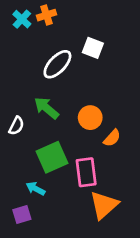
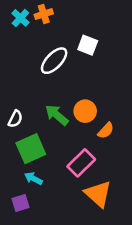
green arrow: (46, 108) -> (57, 115), moved
green square: (52, 157) -> (31, 149), moved
pink rectangle: (86, 172) -> (81, 163), turned 52
orange triangle: (104, 205) -> (98, 194), turned -36

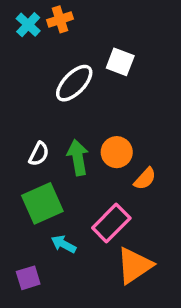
green arrow: (57, 115) -> (78, 157), turned 40
white semicircle: (15, 119) -> (39, 154), moved
cyan arrow: (33, 178) -> (64, 244), moved
orange triangle: (98, 194) -> (134, 265), turned 44

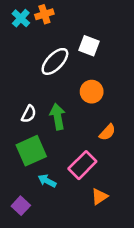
orange circle: (117, 152) -> (92, 92), moved
orange triangle: (134, 265) -> (100, 197), size x0.6
purple square: (28, 278) -> (21, 206), turned -30

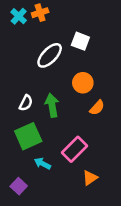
orange semicircle: (107, 132) -> (97, 108), moved

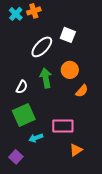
green arrow: (52, 105) -> (46, 78), moved
pink rectangle: (75, 149) -> (63, 126), turned 45
cyan arrow: (42, 164) -> (36, 138), turned -48

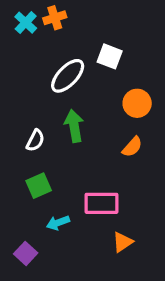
orange circle: (70, 70) -> (137, 103), moved
green square: (24, 115) -> (39, 186), size x0.7

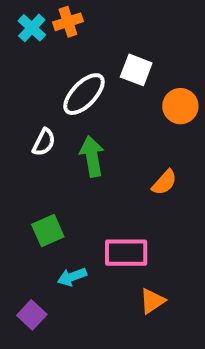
orange circle: (137, 103) -> (180, 106), moved
white semicircle: (35, 140) -> (44, 142), moved

